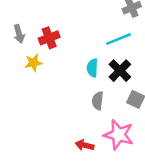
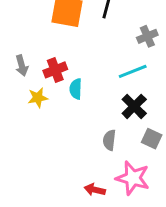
cyan semicircle: (92, 68) -> (76, 89), moved

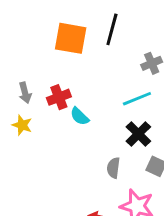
cyan semicircle: (76, 89) -> (80, 116), turned -48
yellow star: (38, 98) -> (22, 125), moved, turned 30

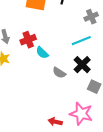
gray semicircle: (113, 168) -> (59, 73), moved, turned -64

